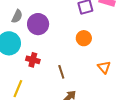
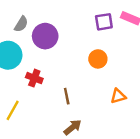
orange triangle: (104, 67) -> (118, 96), turned 48

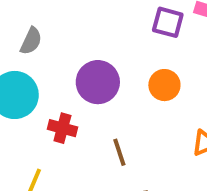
purple square: (104, 22) -> (168, 22), turned 30
purple circle: (45, 36) -> (98, 82), moved

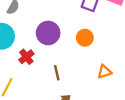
red cross: (62, 128) -> (26, 57), turned 32

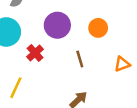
brown line: (57, 73) -> (80, 59), moved

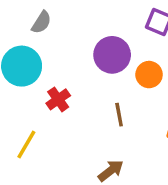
purple circle: (57, 25) -> (112, 55), moved

